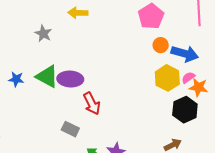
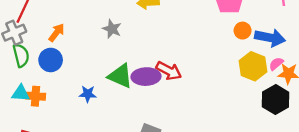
blue star: (16, 79) -> (88, 94), moved
red arrow: (92, 104) -> (169, 71), moved, turned -30

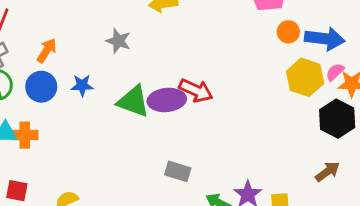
blue star: (88, 94) -> (82, 85), moved

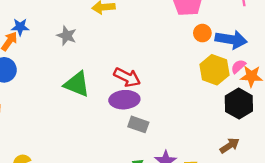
blue star: (82, 85) -> (20, 27), moved
purple ellipse: (167, 100) -> (124, 100), moved
gray rectangle: (178, 171) -> (138, 124), moved

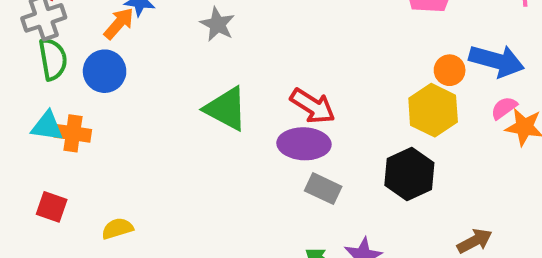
orange circle: (202, 33) -> (450, 70), moved
yellow hexagon: (214, 70) -> (433, 110), moved
black hexagon: (239, 104) -> (409, 174), moved

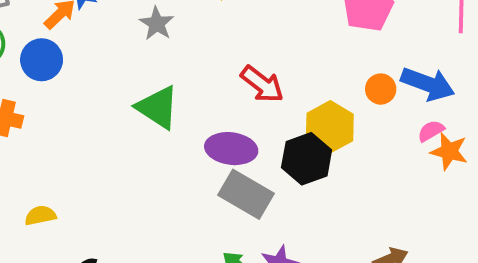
red arrow: (313, 106) -> (262, 84), moved
yellow hexagon: (433, 110) -> (330, 127), moved
black hexagon: (409, 174) -> (307, 159), moved
gray rectangle: (323, 189) -> (246, 194), size x1.5

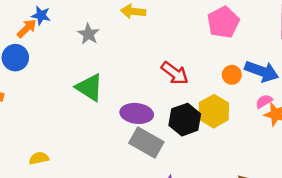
red arrow: (262, 84) -> (175, 73), moved
yellow hexagon: (330, 127) -> (214, 111), moved
yellow semicircle: (40, 215) -> (39, 158), moved

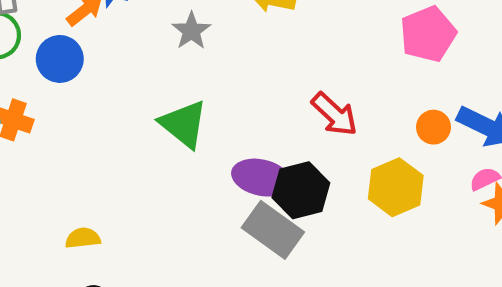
black hexagon: (185, 120) -> (301, 190), moved

